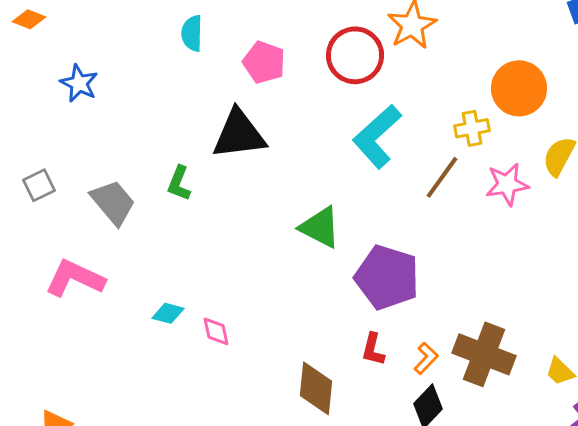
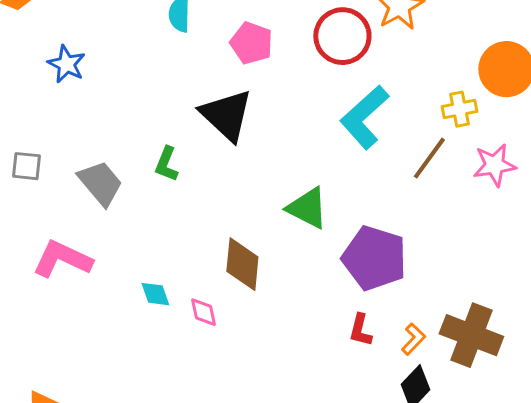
black triangle: (239, 134) -> (226, 115), turned 50
gray square: (39, 185) -> (26, 166), turned 32
cyan diamond: (168, 313) -> (155, 294), turned 56
brown diamond: (316, 388) -> (242, 264), moved

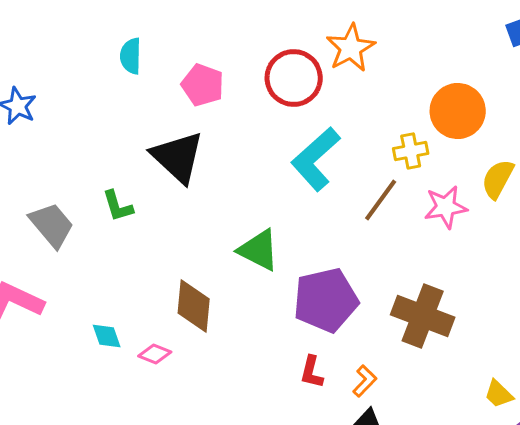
green L-shape: (166, 164) -> (118, 206), turned -39
purple pentagon: (374, 258) -> (326, 300), turned -30
pink diamond: (203, 312) -> (155, 354), turned -56
brown cross: (471, 335) -> (423, 316), moved

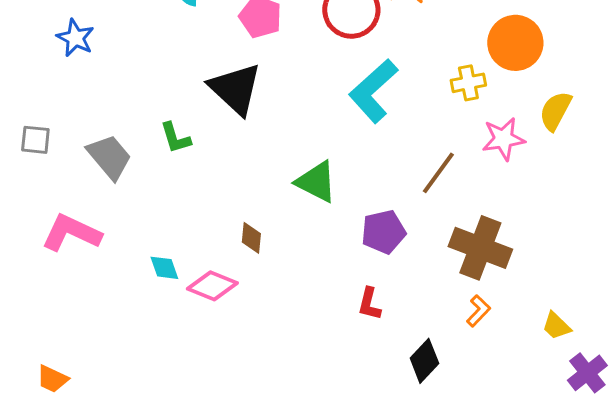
brown line: (381, 200) -> (438, 173), moved
purple pentagon: (326, 300) -> (383, 232), size x0.7
brown diamond: (194, 306) -> (251, 238), size x0.6
pink diamond: (155, 354) -> (212, 286), size x1.5
orange L-shape: (365, 381) -> (478, 311), moved

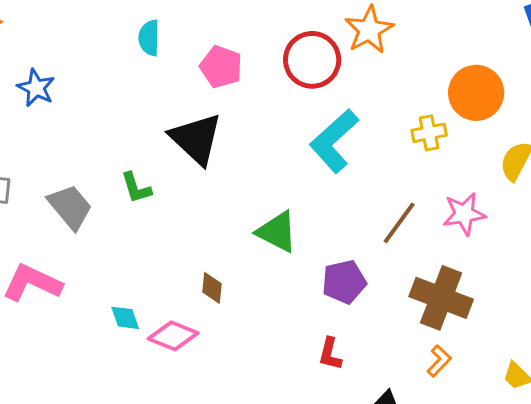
pink star: (503, 139) -> (464, 214), moved

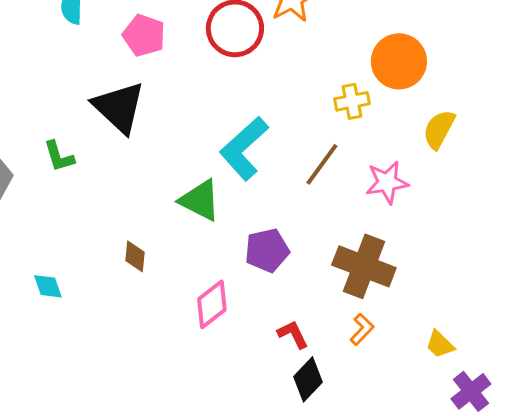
cyan L-shape: (334, 141) -> (244, 148), moved
brown line: (399, 223) -> (322, 164), moved
pink diamond: (173, 336) -> (212, 304), moved, turned -60
red L-shape: (330, 354) -> (293, 334), moved, turned 140

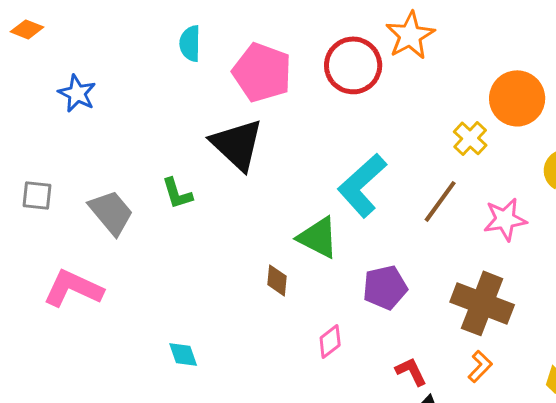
pink pentagon: (144, 35) -> (262, 72), size x1.4
yellow cross: (352, 101) -> (470, 138), turned -36
brown diamond: (135, 256) -> (277, 280), moved
cyan diamond: (48, 286) -> (183, 354), moved
pink diamond: (212, 304) -> (330, 341), size x0.7

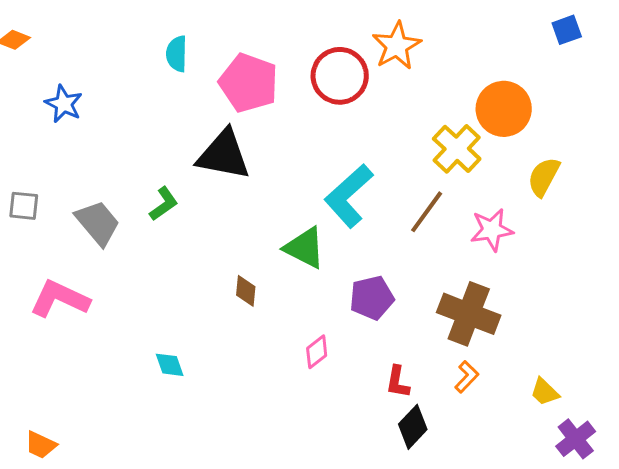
yellow cross: (470, 138) -> (457, 149), size x1.4
black triangle: (237, 144) -> (224, 155), turned -32
green L-shape: (177, 193) -> (164, 204), turned -108
brown diamond: (277, 280) -> (246, 291), moved
red L-shape: (411, 371) -> (398, 382), turned -144

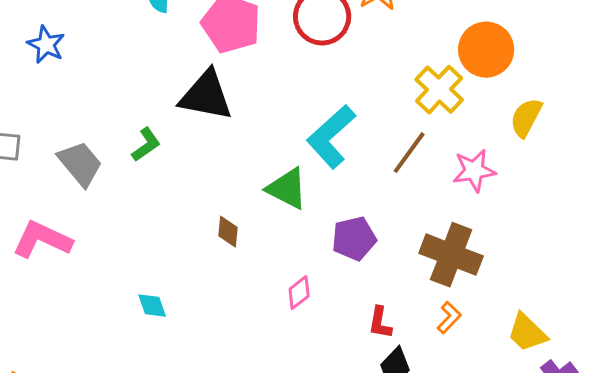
yellow trapezoid: (545, 392) -> (527, 333), size x1.4

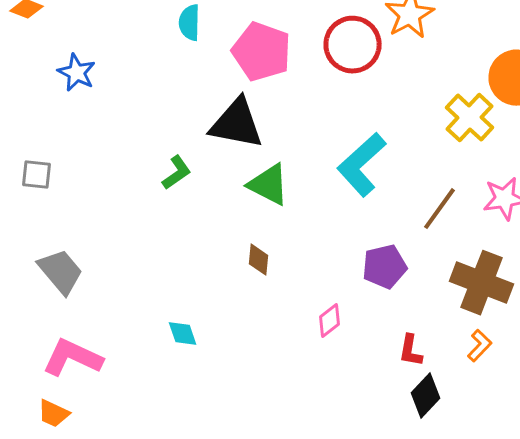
brown line: (409, 153) -> (440, 209), moved
gray trapezoid: (80, 164) -> (61, 272), moved
green triangle: (287, 189) -> (269, 185), moved
pink L-shape: (42, 240) -> (73, 358), moved

